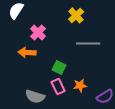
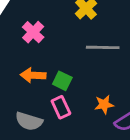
orange arrow: (27, 52) -> (33, 75), moved
orange star: (80, 86) -> (104, 104), moved

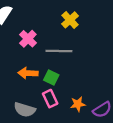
gray line: (103, 47) -> (59, 51), moved
orange star: (104, 104) -> (78, 104), moved

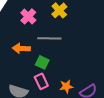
pink cross: (28, 39) -> (28, 16), moved
orange arrow: (28, 73) -> (21, 48), moved

